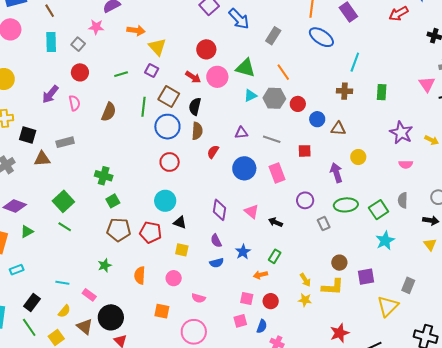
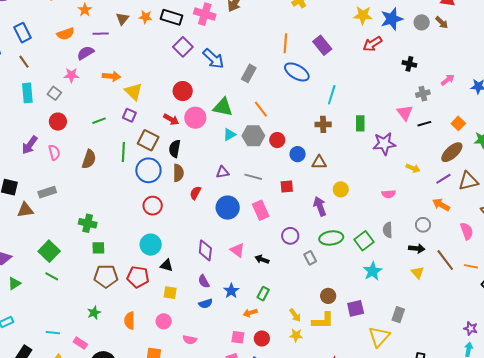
purple star: (401, 133) -> (384, 144), moved, turned -30
green square: (113, 201) -> (98, 248), turned 32

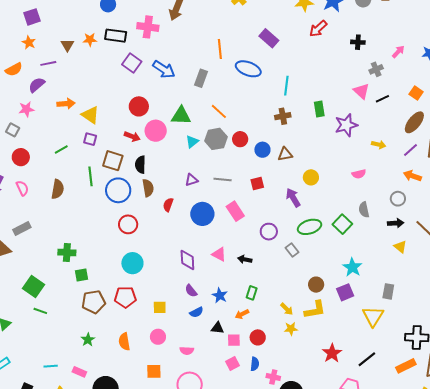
orange line: (285, 43) -> (220, 49), moved
black triangle: (167, 265) -> (217, 328), moved
cyan star: (373, 271) -> (352, 267), moved

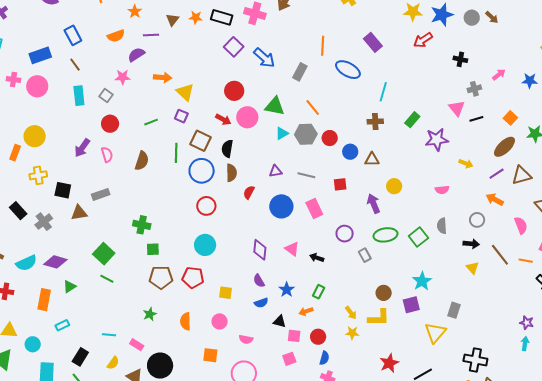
green rectangle: (319, 109) -> (412, 120), turned 42
blue semicircle: (255, 364) -> (324, 358), moved

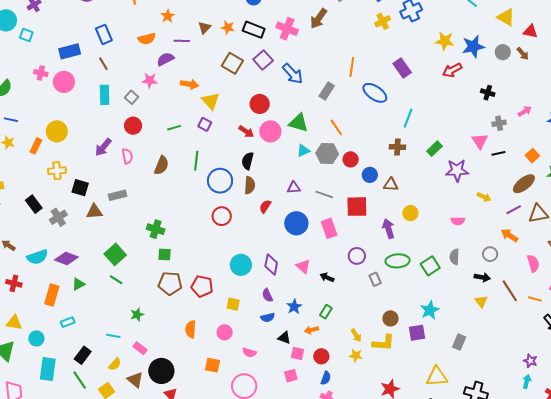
brown square: (201, 141) -> (232, 63), moved
red square: (340, 184) -> (357, 207), size x1.6
cyan circle: (205, 245) -> (241, 265), moved
green star: (150, 314) -> (137, 315), moved
yellow triangle: (435, 333) -> (437, 377), moved, turned 40

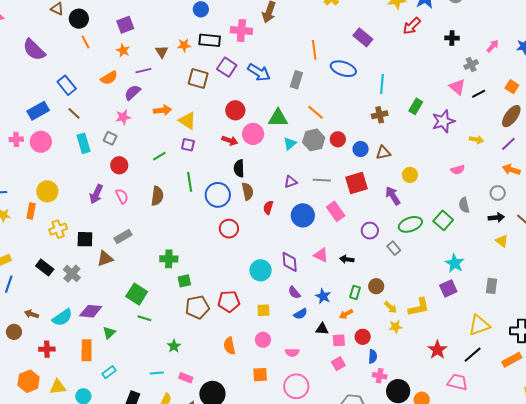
brown circle: (390, 318) -> (376, 286), moved

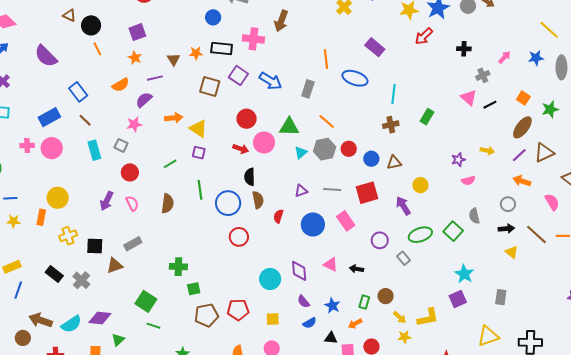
purple star: (443, 121) -> (458, 160), moved, size x0.6
brown arrow: (32, 314) -> (41, 320), size x1.6

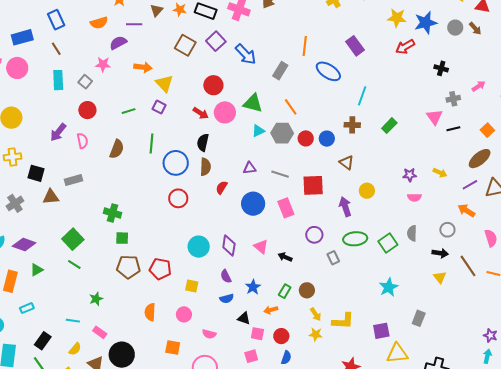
blue circle: (371, 159) -> (327, 139), moved
brown triangle: (394, 163) -> (347, 163), turned 35
purple square: (458, 299) -> (381, 331), moved

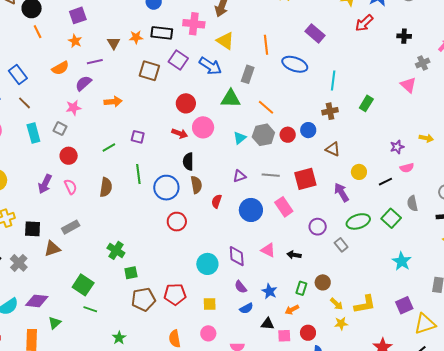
yellow triangle: (164, 83) -> (225, 41), moved
green triangle: (253, 103) -> (231, 99), moved
black line: (453, 129) -> (385, 182), moved
green cross: (113, 213) -> (116, 250), turned 30

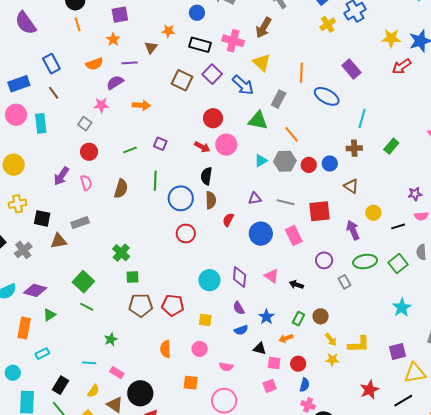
orange star: (136, 37) -> (168, 31), moved
cyan rectangle: (33, 133) -> (41, 123), moved

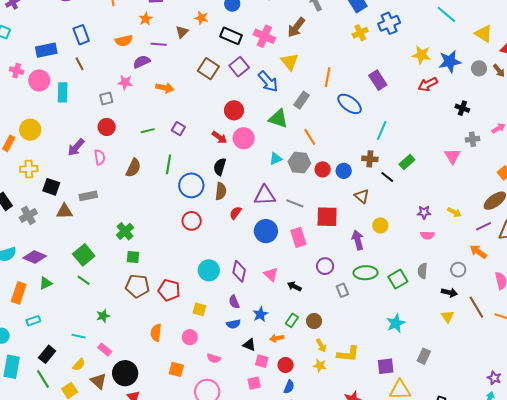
gray square: (85, 124) -> (106, 99), turned 32
purple triangle: (255, 198) -> (265, 195), size x1.6
black line: (398, 226) -> (387, 177), moved, turned 48

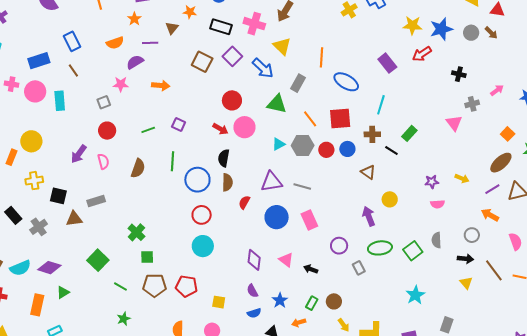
purple rectangle: (378, 80) -> (387, 63), moved
red square: (327, 217) -> (340, 119), moved
cyan circle: (209, 270) -> (203, 246), moved
green line: (84, 280) -> (120, 287), moved

